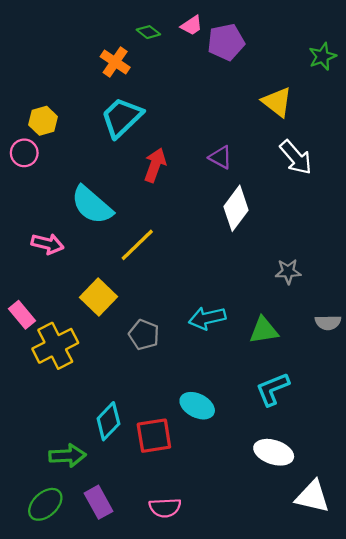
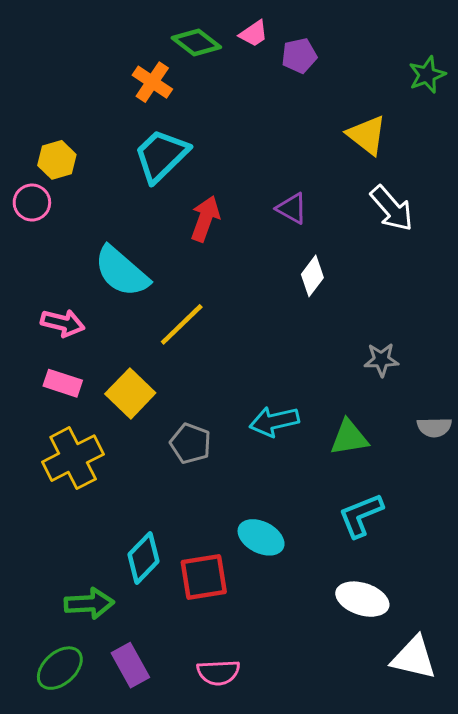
green diamond: (148, 32) -> (196, 42), size x1.5
purple pentagon: (226, 42) -> (299, 56), size x0.7
white diamond: (236, 208) -> (312, 276), size x0.7
pink rectangle: (22, 315) -> (63, 383), moved, turned -32

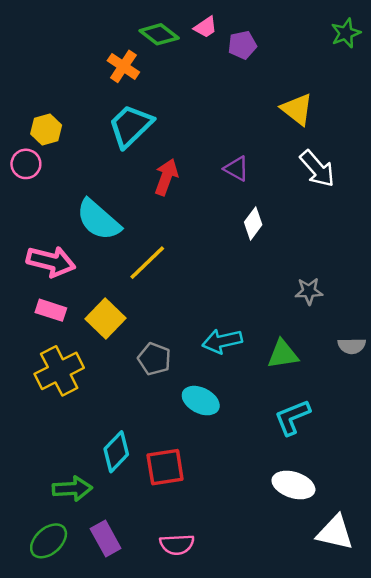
green star: (427, 75) -> (346, 33), moved
pink arrow: (63, 323) -> (51, 261), size x1.4
cyan ellipse: (261, 537) -> (201, 401), moved

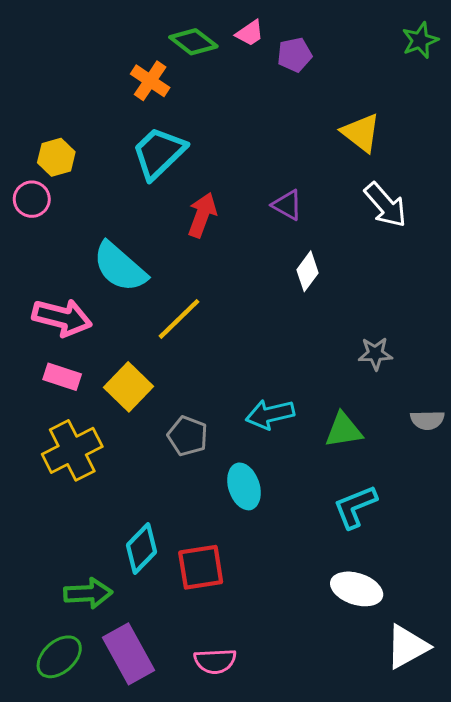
cyan ellipse: (201, 401) -> (244, 486), turned 45
white triangle: (335, 533) -> (407, 647), turned -42
purple rectangle: (106, 538) -> (128, 654), size x1.4

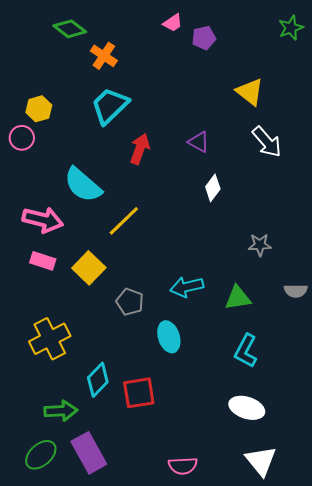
green diamond: (193, 42) -> (70, 29), moved
yellow cross: (72, 450) -> (50, 339), moved
cyan L-shape: (355, 507) -> (246, 351), turned -40
white triangle: (407, 647) -> (261, 461), moved, turned -40
pink semicircle: (215, 661) -> (183, 466), moved

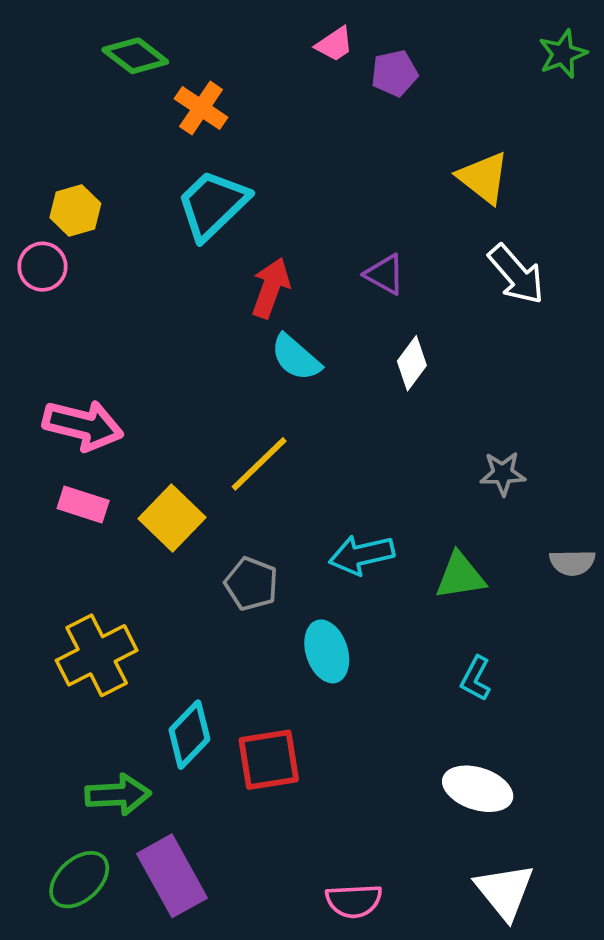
cyan semicircle: (83, 185) -> (296, 357), moved, size x0.7
yellow line: (124, 221) -> (259, 464), moved
cyan L-shape: (246, 351) -> (476, 679), size x0.7

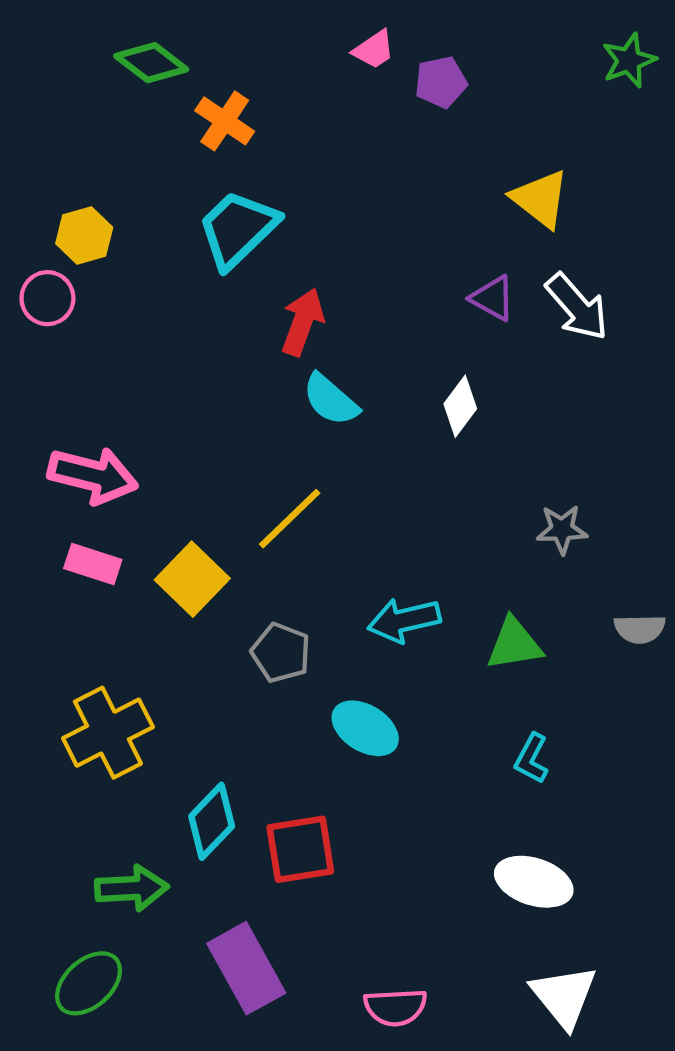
purple triangle: (385, 274) -> (493, 298), moved
cyan ellipse: (327, 651) -> (365, 728), turned -40
purple rectangle: (172, 876) -> (246, 968), moved

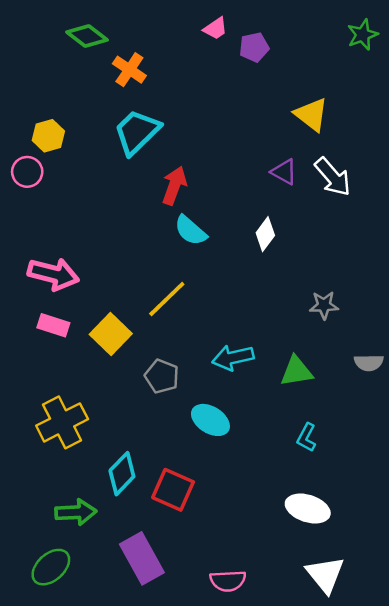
red square: (300, 849) -> (173, 490), turned 33

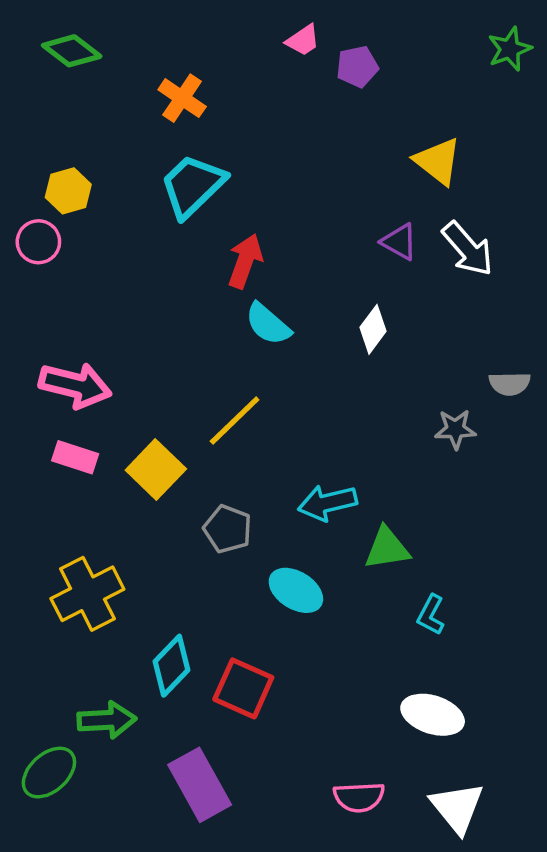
green diamond: (87, 36) -> (72, 51), moved
gray semicircle: (369, 363) -> (510, 384), moved
green triangle: (296, 371) -> (387, 548), moved
green ellipse: (51, 567) -> (49, 773), moved
pink semicircle: (228, 581) -> (359, 797), moved

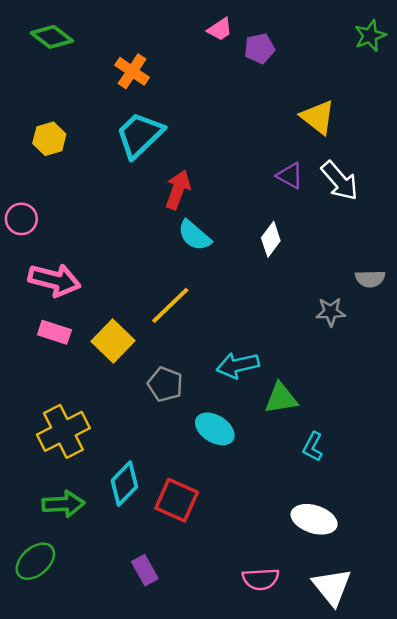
pink circle: (38, 242) -> (21, 219), moved
green arrow: (107, 720) -> (63, 504), moved
purple rectangle: (200, 785) -> (145, 570), size x0.6

